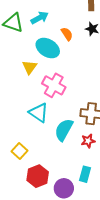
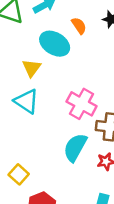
pink cross: (54, 85) -> (82, 104), moved
cyan triangle: (39, 113) -> (26, 101), moved

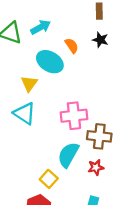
pink cross: (82, 104) -> (74, 116), turned -35
yellow square: (19, 174) -> (49, 179), moved

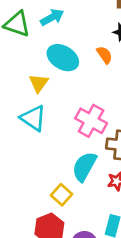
orange semicircle: (72, 46) -> (105, 55), moved
pink cross: (74, 116) -> (91, 121), turned 35

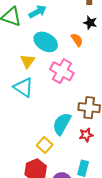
pink cross: (91, 121) -> (62, 71), moved

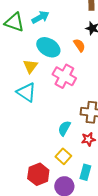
cyan semicircle: (62, 124) -> (64, 128), size x0.7
yellow square: (45, 145) -> (63, 156), moved

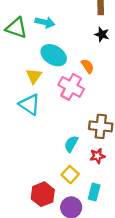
cyan arrow: (40, 17) -> (45, 22), turned 42
orange semicircle: (79, 45) -> (88, 66), moved

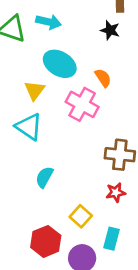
black star: (102, 34) -> (110, 30), moved
cyan semicircle: (71, 144) -> (44, 177), moved

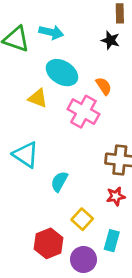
yellow triangle: (35, 90) -> (38, 98), turned -45
cyan triangle: (29, 127) -> (26, 155), moved
cyan semicircle: (44, 177) -> (59, 181), moved

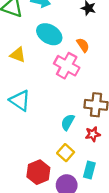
yellow triangle: (38, 98) -> (18, 55), moved
cyan semicircle: (59, 181) -> (68, 122), moved

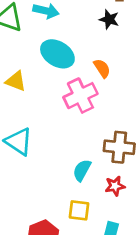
pink cross: (67, 66) -> (80, 96), turned 35
yellow square: (66, 153) -> (79, 210), turned -35

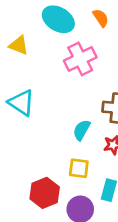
orange semicircle: (102, 68) -> (101, 18), moved

